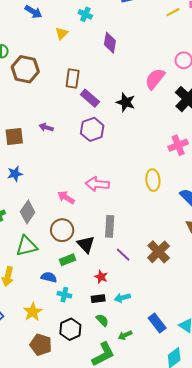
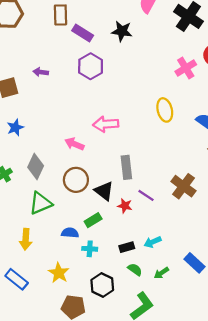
green rectangle: (67, 260) -> (93, 220), moved
red star: (101, 277) -> (125, 206), moved
green arrow: (125, 335) -> (161, 273), moved

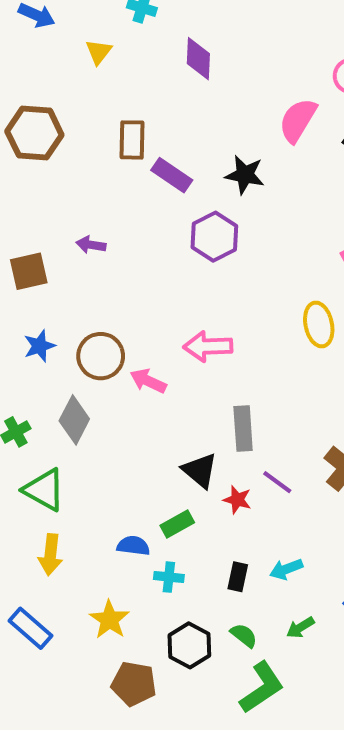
purple hexagon: (91, 66) -> (214, 237), moved
brown circle: (76, 180) -> (101, 356), moved
green triangle: (41, 203) -> (44, 490), moved, turned 50
black rectangle: (127, 247) -> (238, 577), turned -64
green semicircle: (135, 269) -> (244, 635), moved

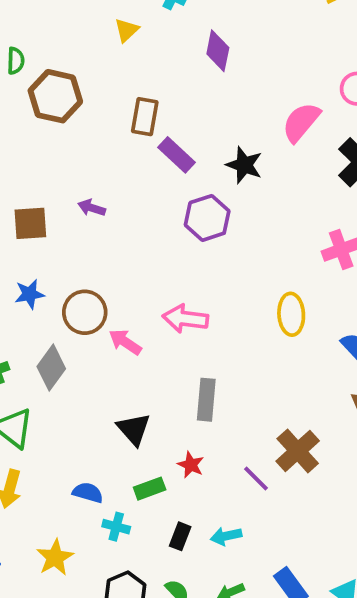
black triangle: (200, 470) -> (134, 429), moved
purple line: (277, 482) -> (256, 478), moved
green rectangle: (177, 524) -> (150, 489), moved

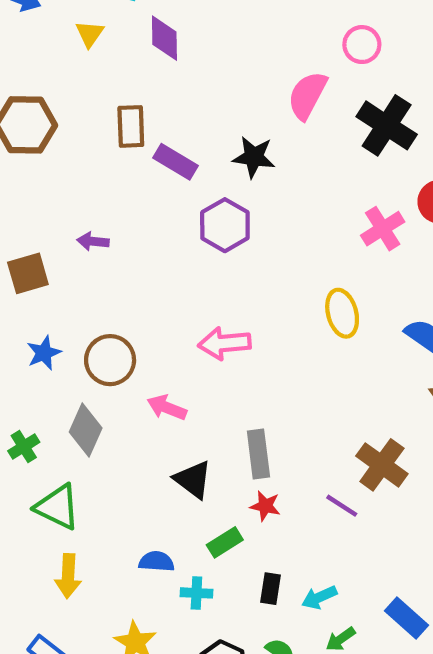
purple diamond: (218, 51) -> (164, 38), moved
pink arrow: (125, 342) -> (167, 408), moved
gray rectangle: (206, 400) -> (258, 454), moved
cyan arrow: (226, 536) -> (319, 597), moved

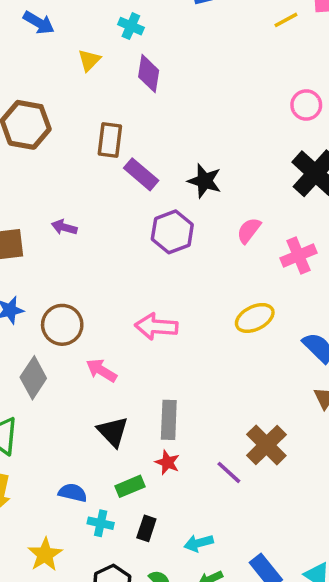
pink semicircle: (307, 95) -> (249, 230), moved, size x0.7
yellow ellipse: (342, 313) -> (255, 318), turned 69
black rectangle: (270, 589) -> (146, 528), moved

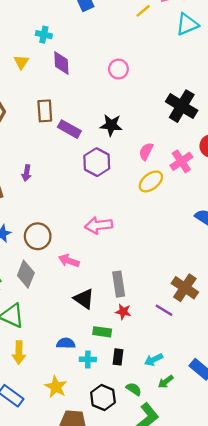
pink circle: (306, 105) -> (118, 69), moved
purple arrow: (64, 227) -> (26, 173), turned -84
yellow ellipse: (255, 318) -> (151, 181), moved
green rectangle: (130, 486) -> (102, 332), turned 42

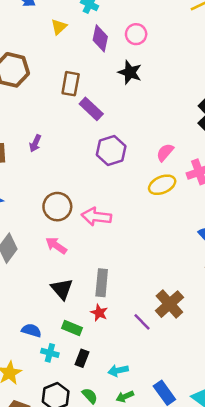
pink circle: (118, 69) -> (136, 34), moved
black star: (111, 125) -> (130, 72), moved
brown circle: (38, 236) -> (57, 207), moved

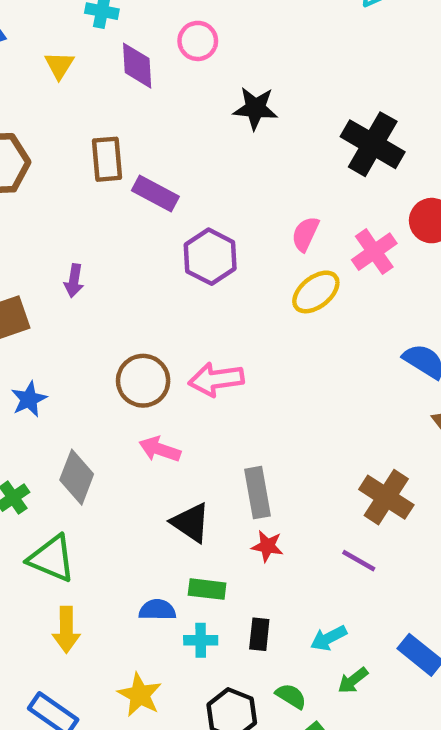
black star: (130, 72) -> (255, 108), moved
purple line: (142, 322) -> (359, 561), moved
green rectangle: (72, 328) -> (207, 589), moved

